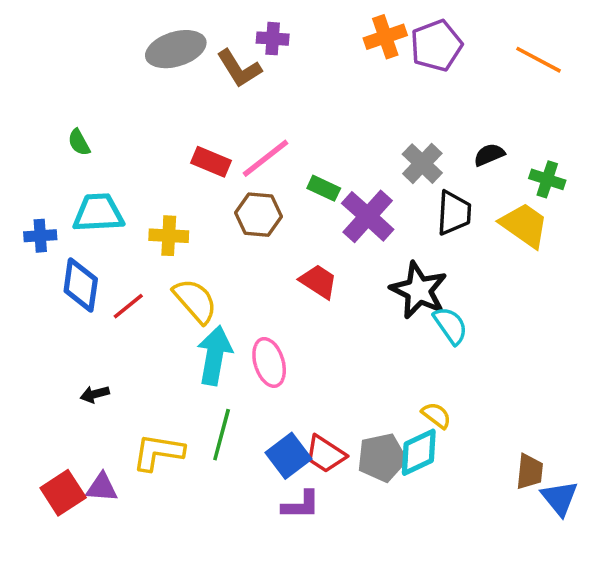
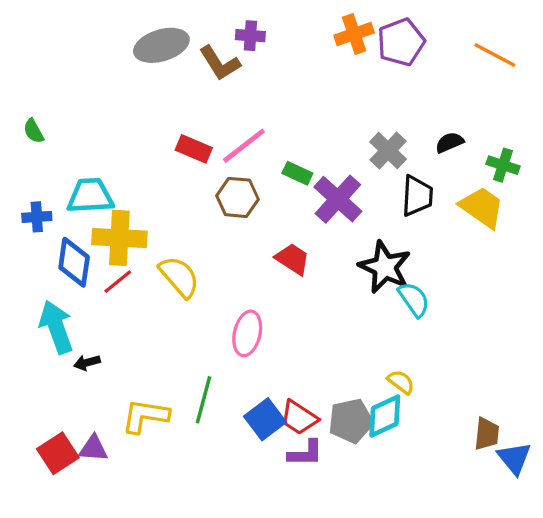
green semicircle: (79, 142) -> (34, 131), moved
yellow cross: (169, 236) -> (119, 238), moved, size x1.5
cyan arrow: (215, 355) -> (56, 327), moved, turned -30
pink ellipse: (269, 362) -> (247, 333), turned 30
purple L-shape: (301, 505) -> (305, 453), moved

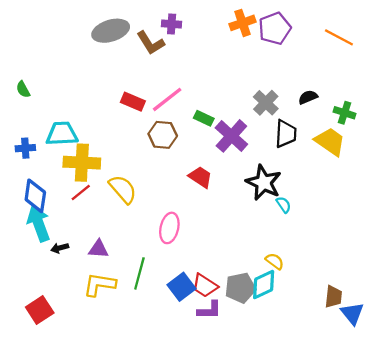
blue diamond: (74, 262) -> (35, 196), moved
cyan semicircle: (414, 299) -> (284, 205), size x0.7
purple triangle: (93, 448) -> (98, 249), moved

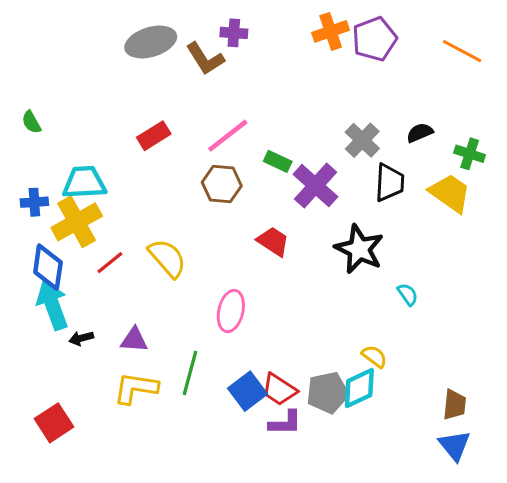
red rectangle: (133, 102) -> (154, 136), moved, turned -55
yellow cross: (82, 163) -> (77, 222), moved, turned -32
cyan semicircle: (284, 205) -> (408, 294), moved
blue triangle: (352, 313) -> (455, 446), moved

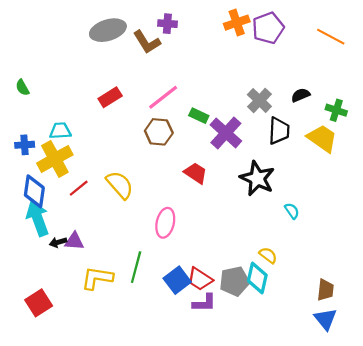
cyan trapezoid: (84, 183) -> (60, 131), size x0.7
purple triangle: (134, 340) -> (74, 241), moved
cyan diamond: (359, 388) -> (257, 278), turned -52

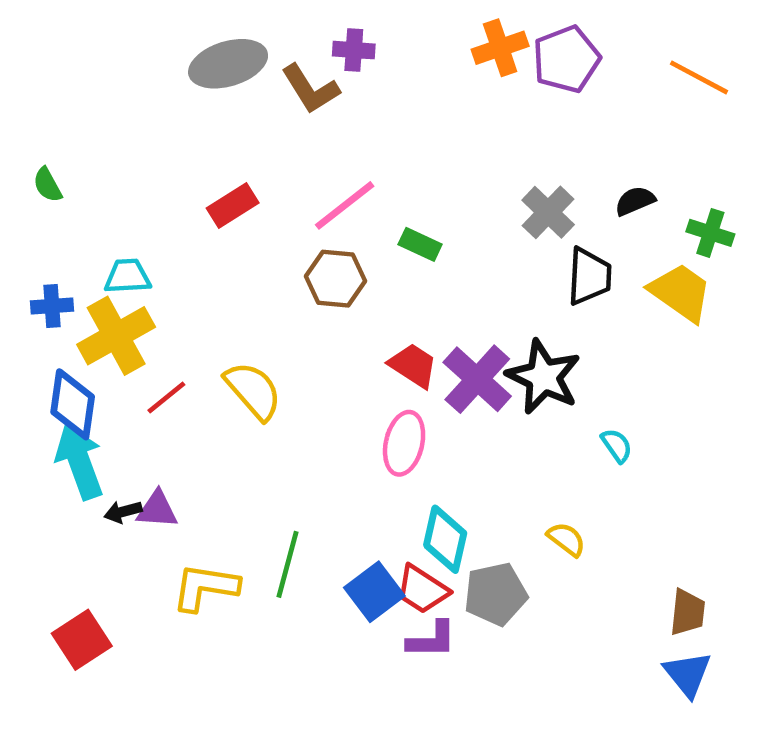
purple cross: (226, 133) -> (477, 379), moved
pink ellipse: (165, 223) -> (404, 443), moved
cyan diamond: (257, 278) -> (445, 539), moved

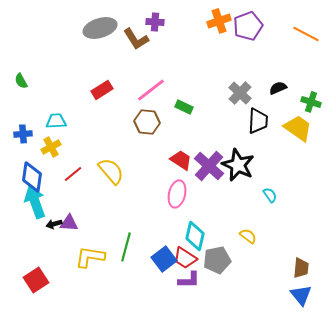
yellow cross: (116, 336) -> (51, 147), size x0.6

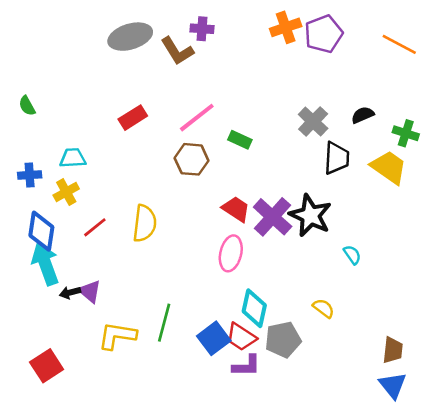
yellow semicircle: (111, 171) -> (145, 223), turned 48
purple triangle: (69, 223) -> (90, 291), turned 36

